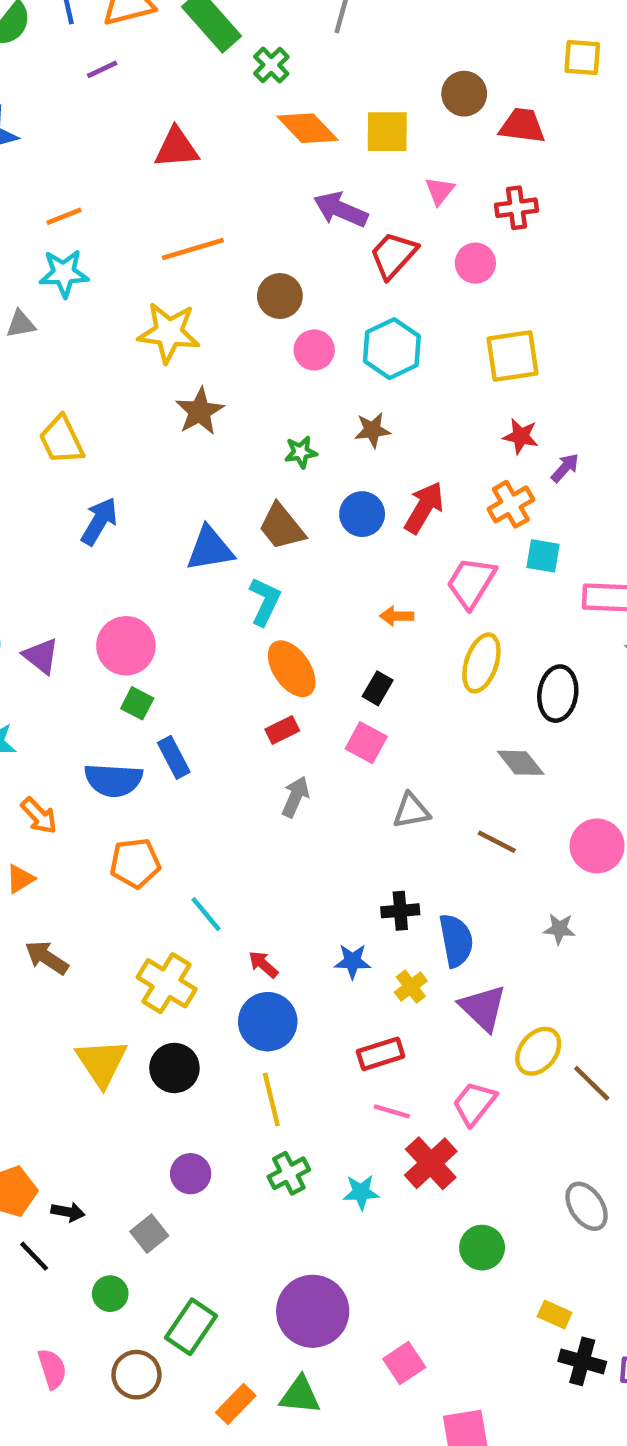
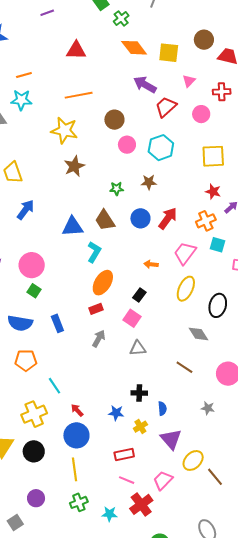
orange ellipse: (292, 669) -> (103, 283), turned 60
blue rectangle: (174, 757) -> (57, 323), moved
gray triangle: (411, 811) -> (138, 348), moved
blue semicircle: (456, 940) -> (162, 408), size x0.6
yellow cross: (167, 983) -> (34, 414), turned 30

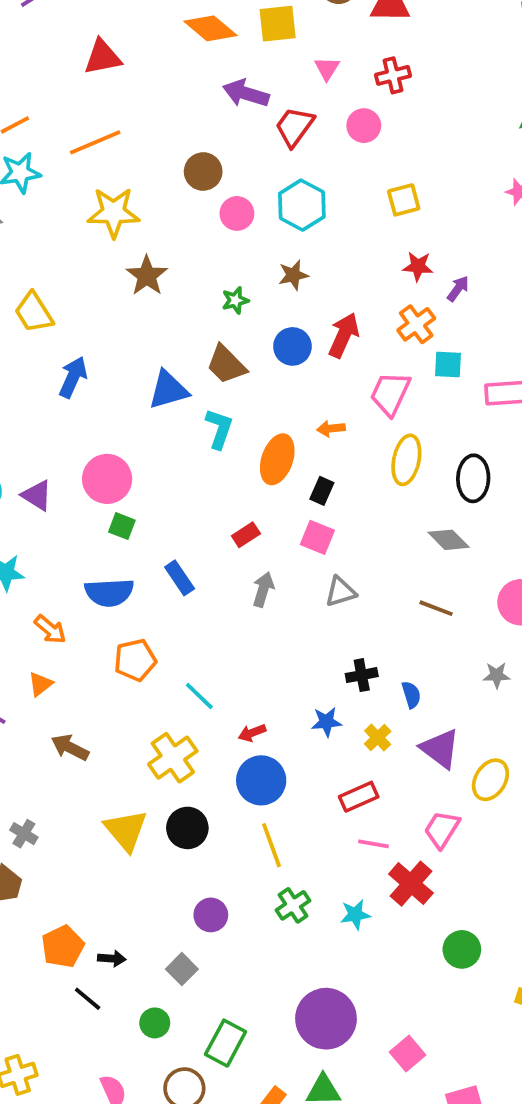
orange line: (79, 95) -> (95, 142), moved
yellow square: (213, 156) -> (404, 200), size x0.7
orange ellipse: (103, 283) -> (277, 459), moved
red arrow: (77, 410) -> (252, 733), turned -56

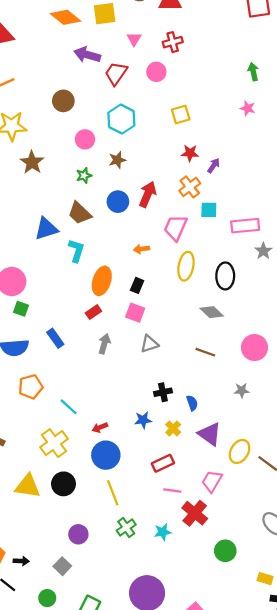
pink circle: (237, 213) -> (85, 139), moved
orange ellipse: (277, 459) -> (102, 281), moved
yellow triangle: (126, 830) -> (28, 486), turned -40

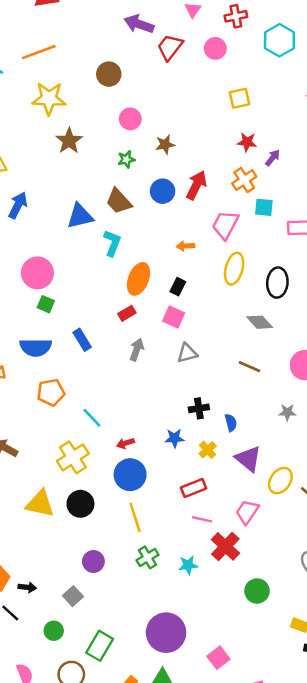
cyan hexagon: (121, 119) -> (279, 40), moved

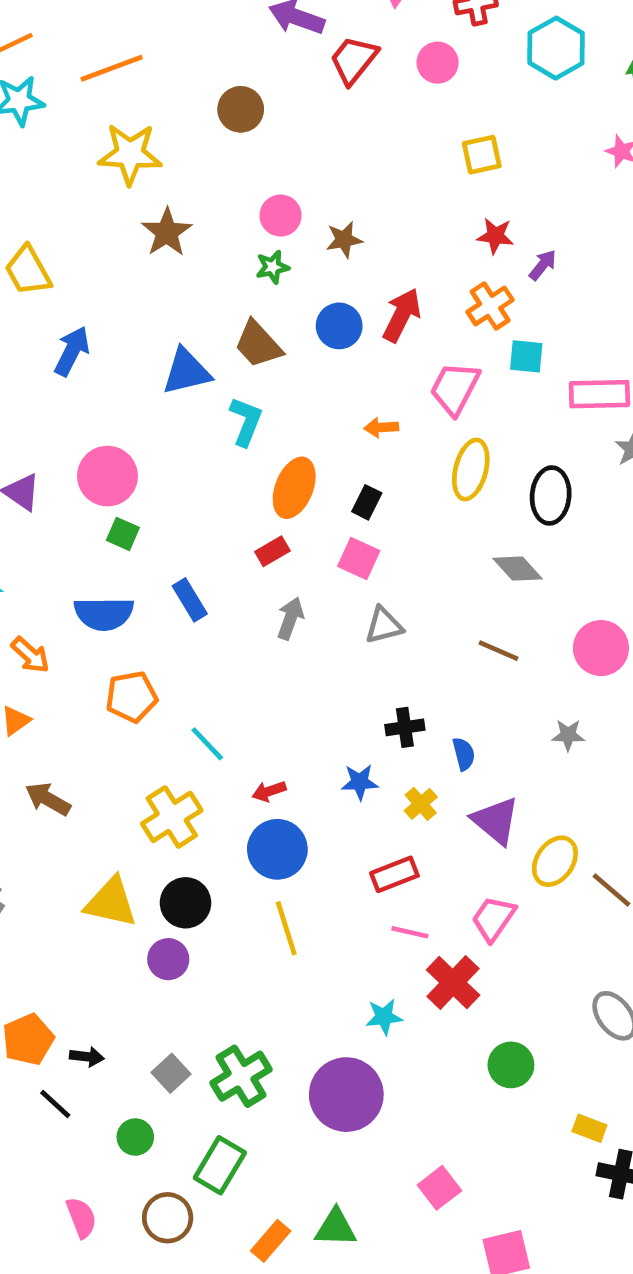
pink circle: (130, 119) -> (281, 216), moved
green cross: (148, 557) -> (241, 1076), moved, size x1.4
purple circle: (93, 561) -> (168, 959), moved
purple circle: (166, 633) -> (346, 1095), moved

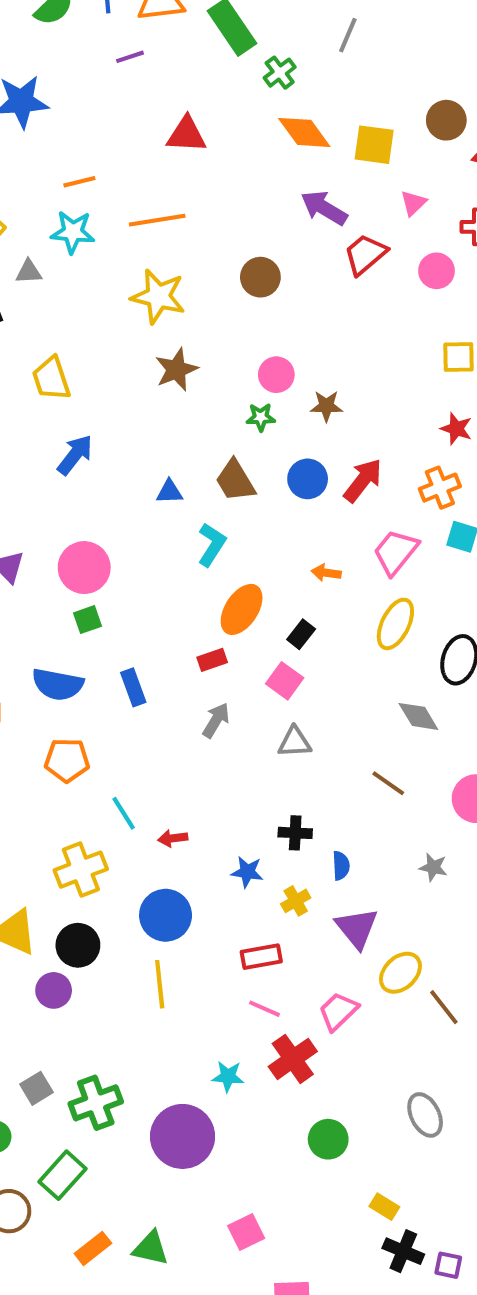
blue triangle: (186, 372) -> (169, 492), size x0.6
green square: (123, 534) -> (87, 620), turned 36
red arrow: (269, 791) -> (173, 838), moved

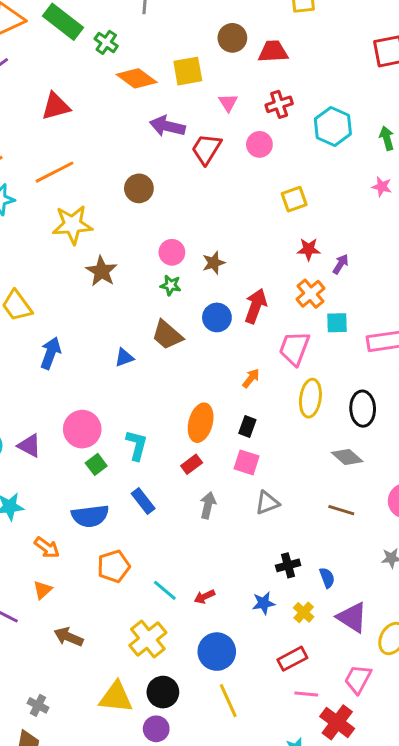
green star: (261, 417) -> (171, 285), turned 30
cyan L-shape: (212, 545) -> (137, 445), moved
orange arrow: (326, 573) -> (251, 378), turned 138

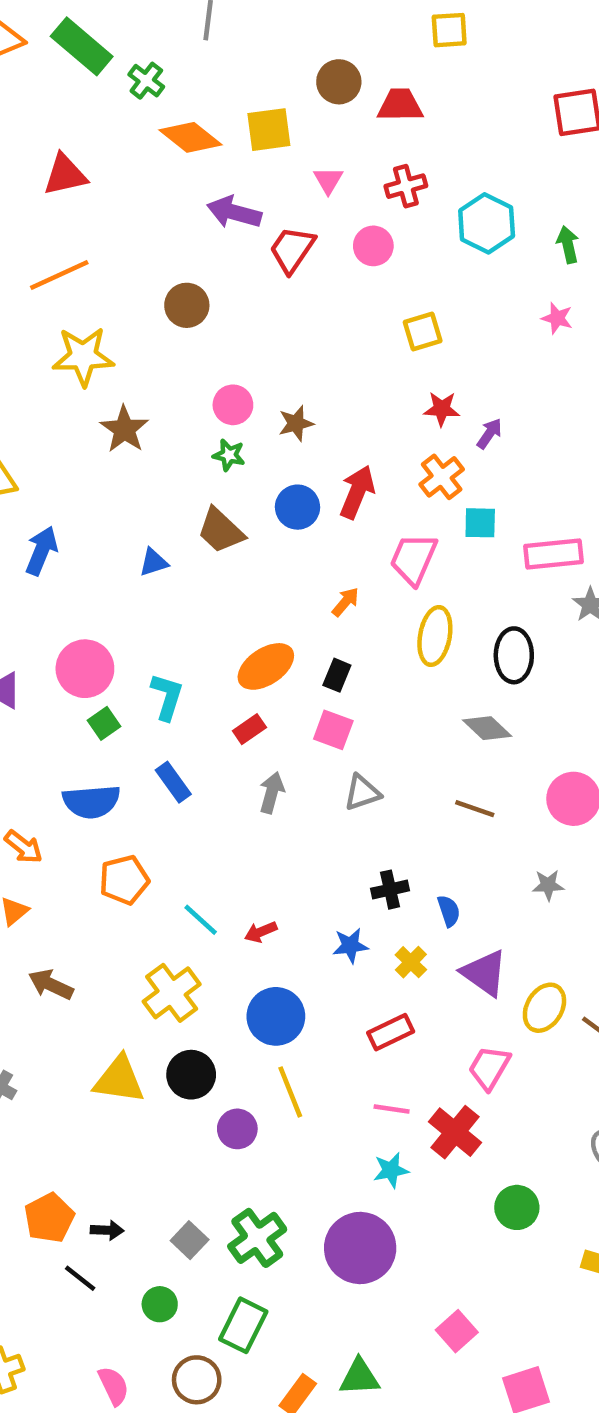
orange ellipse: (201, 423) -> (266, 666), turned 39
pink line: (306, 694) -> (392, 1109), moved
purple circle: (156, 729) -> (237, 1129), moved

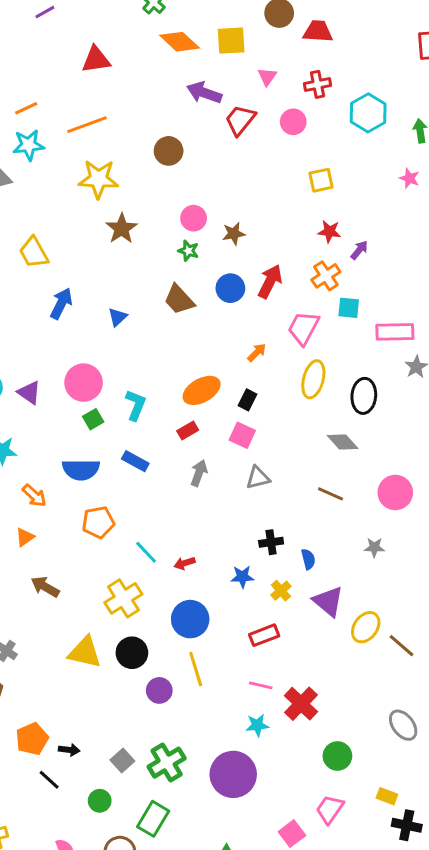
blue triangle: (154, 562) -> (118, 317), moved, turned -30
blue rectangle: (173, 782) -> (135, 461), turned -30
pink trapezoid: (489, 1068) -> (330, 809), moved

